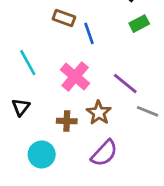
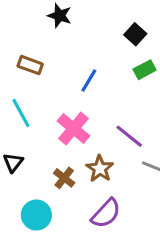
brown rectangle: (64, 18) -> (30, 65), moved
blue line: (89, 33) -> (89, 81), turned 50
brown cross: (67, 121) -> (64, 178), turned 36

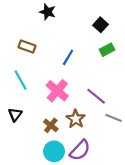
cyan circle: (36, 215) -> (54, 151), moved

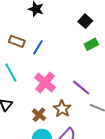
blue line: (68, 57) -> (38, 47), moved

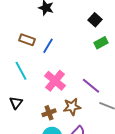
brown star: (62, 109) -> (72, 107), turned 30
brown cross: (39, 115) -> (49, 113), turned 32

